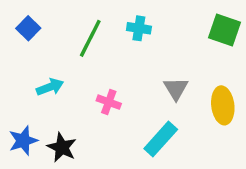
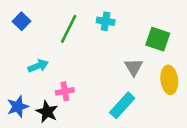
green square: (224, 30) -> (158, 39), moved
pink cross: (109, 102) -> (65, 91), moved, turned -30

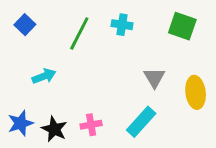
green square: (158, 39) -> (182, 26), moved
pink cross: (65, 91) -> (91, 125), moved

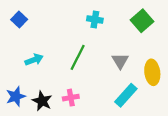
green square: (182, 26) -> (142, 21), turned 30
green line: (79, 33) -> (78, 57), moved
cyan rectangle: (141, 122) -> (126, 95), moved

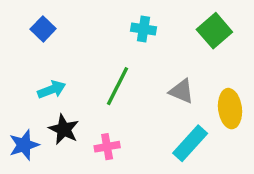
blue square: (19, 20) -> (43, 29), moved
gray triangle: (120, 61) -> (182, 91), turned -36
black star: (42, 101) -> (64, 129), moved

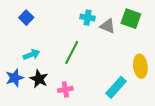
green square: (214, 31) -> (131, 19), turned -30
gray triangle: (182, 91) -> (108, 26), moved
blue star: (24, 145) -> (15, 78), moved

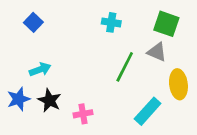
gray triangle: (108, 26) -> (157, 52), moved
green line: (72, 52) -> (125, 67), moved

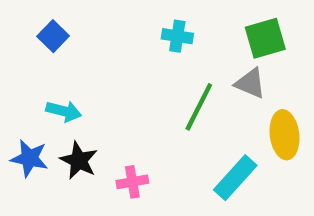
green square: (166, 24) -> (265, 38), turned -35
cyan arrow: (40, 69) -> (64, 111), turned 35
blue star: (19, 99) -> (29, 158), turned 30

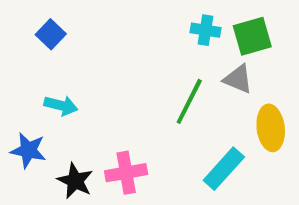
cyan cross: (177, 36) -> (206, 30), moved
black star: (79, 160) -> (75, 181), moved
pink cross: (132, 182) -> (126, 173), size x1.4

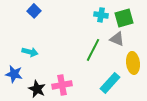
blue square: (51, 34) -> (34, 11), moved

